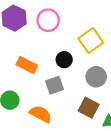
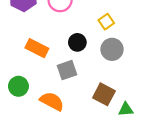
yellow square: (91, 40) -> (106, 22), size x0.6
gray circle: (96, 77) -> (112, 49), moved

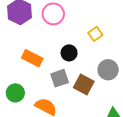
gray circle: (112, 49) -> (108, 70), moved
brown square: (104, 94) -> (84, 85), moved

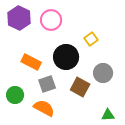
black circle: (69, 53) -> (66, 57), size x1.6
gray square: (60, 78) -> (47, 84), moved

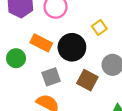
orange rectangle: (31, 62) -> (41, 43), moved
green circle: (15, 95) -> (16, 58), moved

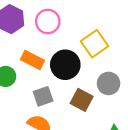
yellow square: (99, 28) -> (95, 44), size x1.6

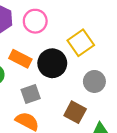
brown square: (82, 100) -> (75, 112), moved

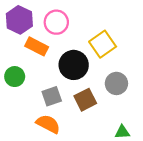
orange rectangle: (20, 59) -> (37, 46), moved
brown square: (75, 112) -> (85, 100), moved, turned 35

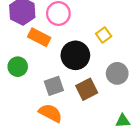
yellow square: (103, 44) -> (104, 35), size x0.6

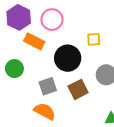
yellow square: (104, 35) -> (94, 39), turned 32

